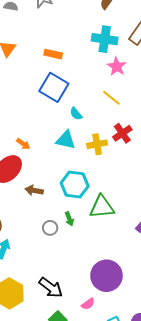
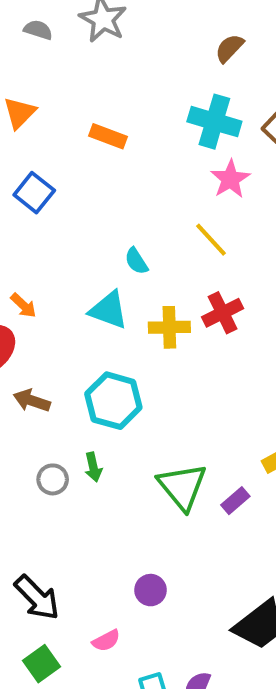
blue square: (54, 87) -> (34, 193), moved, size x0.7
green triangle: (102, 207) -> (182, 487), moved, turned 48
purple circle: (106, 276) -> (150, 590), size x0.5

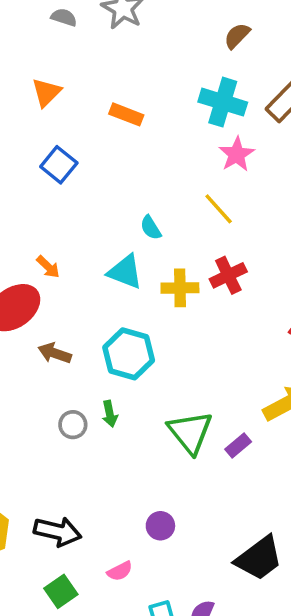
black arrow: (37, 598) -> (58, 532), turned -33

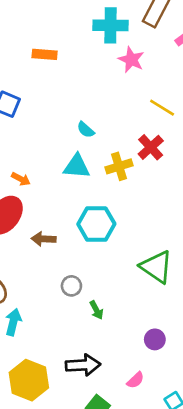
yellow line: (219, 209) -> (162, 108), moved
green arrow: (110, 414) -> (96, 310), moved

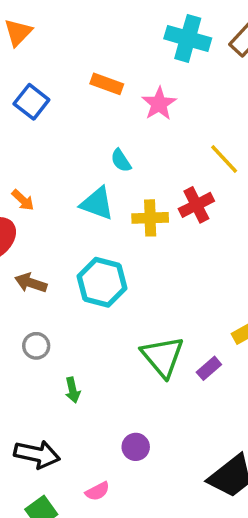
orange rectangle: (45, 54) -> (107, 84), moved
pink star: (131, 60) -> (159, 104), moved
gray circle: (71, 286) -> (36, 346), moved

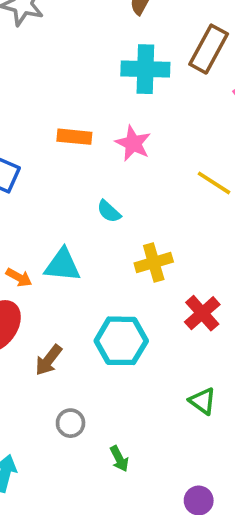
cyan triangle: (97, 203) -> (62, 265), moved
red cross: (196, 205) -> (202, 313), moved
brown arrow: (31, 283) -> (49, 360), turned -56
green triangle: (163, 356) -> (203, 401), size x0.6

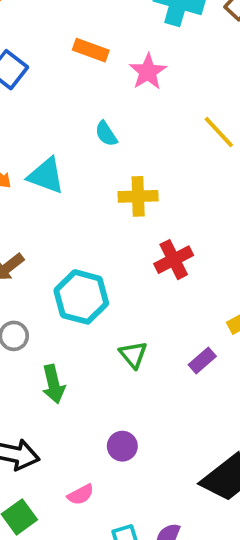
cyan hexagon: (121, 341) -> (81, 297), moved
green triangle: (203, 401) -> (133, 355), moved
green arrow: (119, 459) -> (53, 384), size x1.4

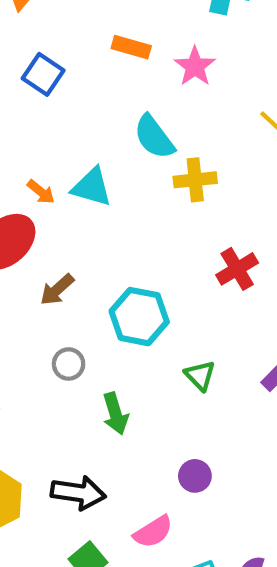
cyan semicircle: (106, 134) -> (154, 137), size x1.6
yellow cross: (138, 196) -> (195, 180), moved
pink semicircle: (81, 495) -> (153, 532), size x1.4

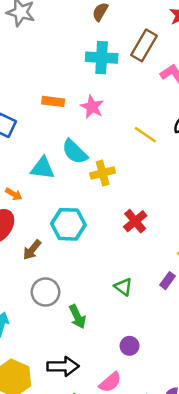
cyan triangle: (92, 187) -> (43, 168), moved
cyan hexagon: (139, 317) -> (68, 224), moved
gray circle: (69, 364) -> (46, 292), size x1.5

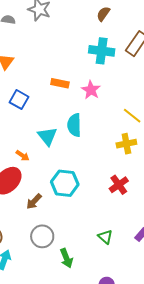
cyan semicircle: (75, 152) -> (74, 125), turned 40
cyan triangle: (43, 168) -> (47, 136), turned 40
yellow cross: (103, 173) -> (126, 144), moved

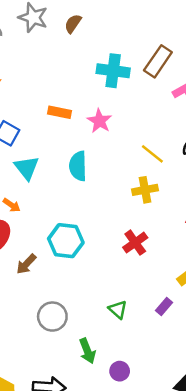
brown semicircle: (103, 14) -> (73, 24), moved
cyan triangle: (47, 136) -> (27, 168), moved
gray circle: (42, 236) -> (52, 317), moved
green arrow: (66, 258) -> (87, 351), moved

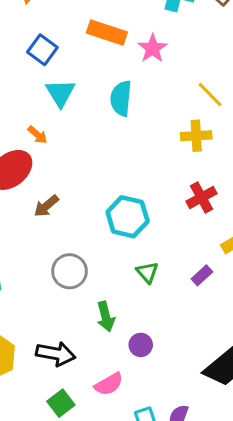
orange rectangle: (60, 112) -> (107, 33), size x1.4
cyan hexagon: (66, 241) -> (128, 217), moved
red cross: (135, 243) -> (202, 197), moved

